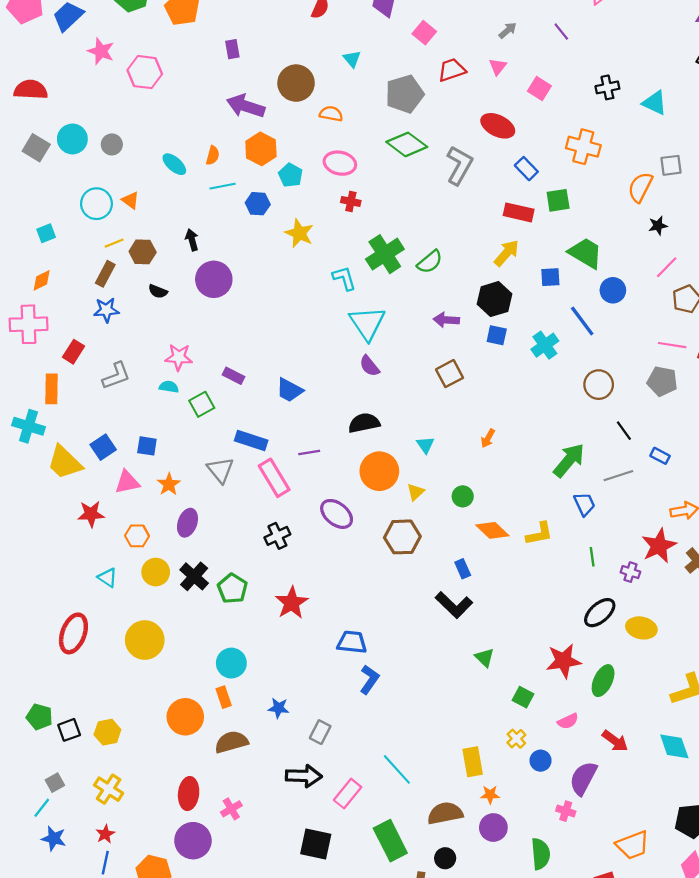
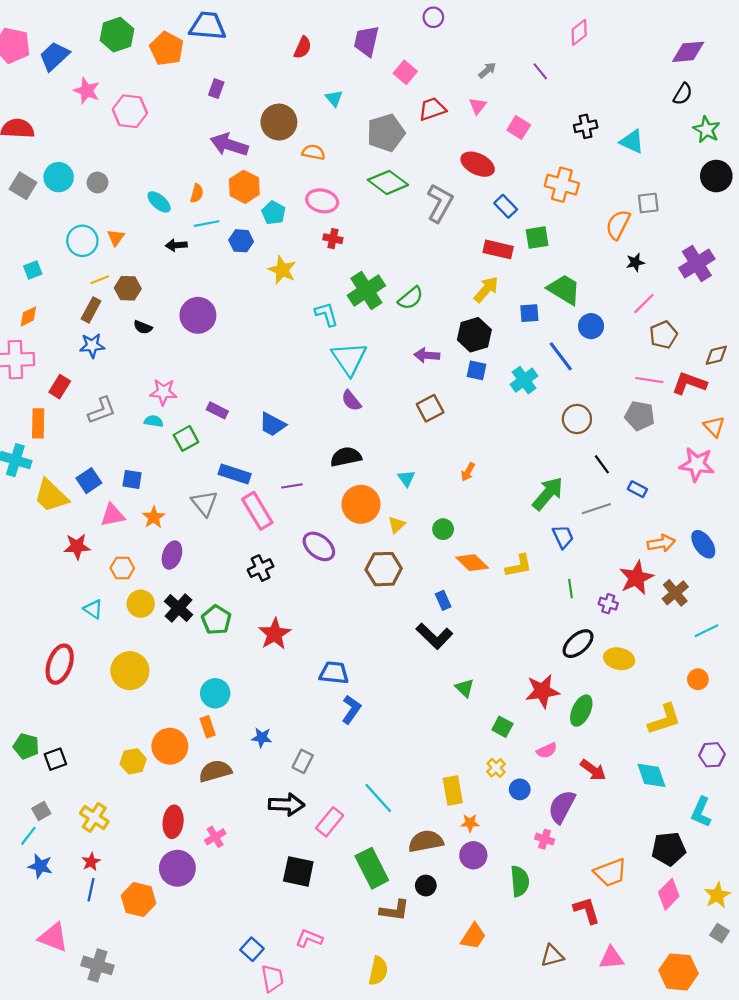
purple rectangle: (232, 49) -> (216, 89), turned 30
orange triangle: (130, 200) -> (116, 238), turned 30
black arrow: (192, 240) -> (176, 245), moved, turned -78
yellow hexagon: (107, 732) -> (133, 761), moved

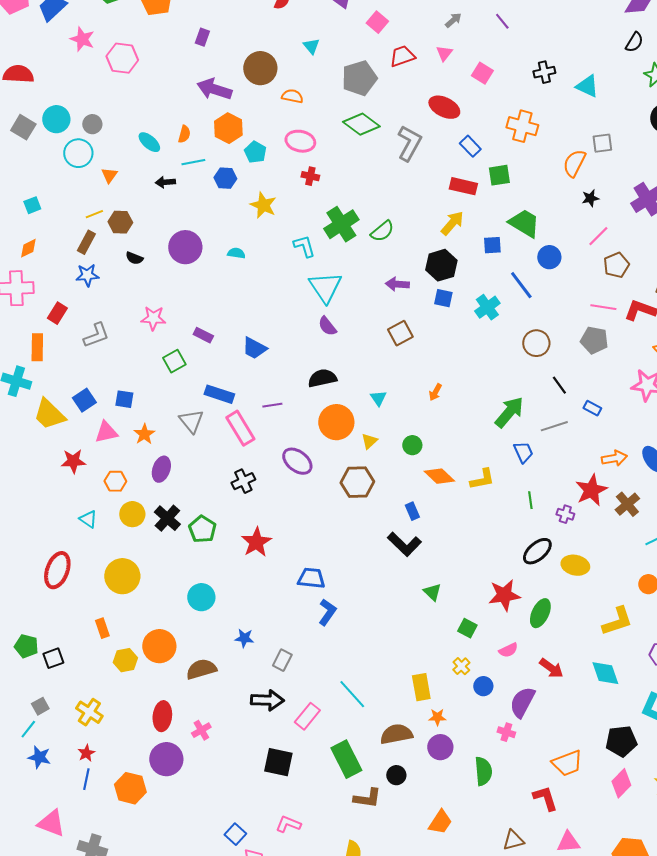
cyan circle: (82, 241) -> (78, 153), moved
cyan semicircle: (154, 421) -> (236, 253), moved
orange rectangle: (208, 727) -> (102, 628), moved

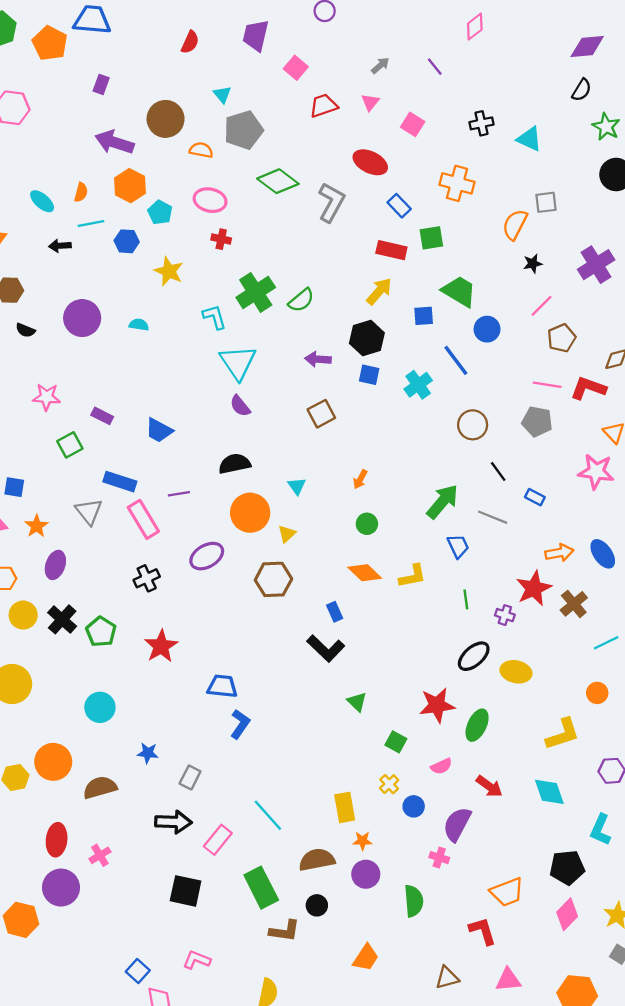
gray pentagon: (359, 78) -> (243, 130), moved
gray line: (554, 426) -> (493, 517), turned 40
green circle: (412, 445) -> (367, 524), moved
purple ellipse: (297, 461) -> (207, 556), turned -68

